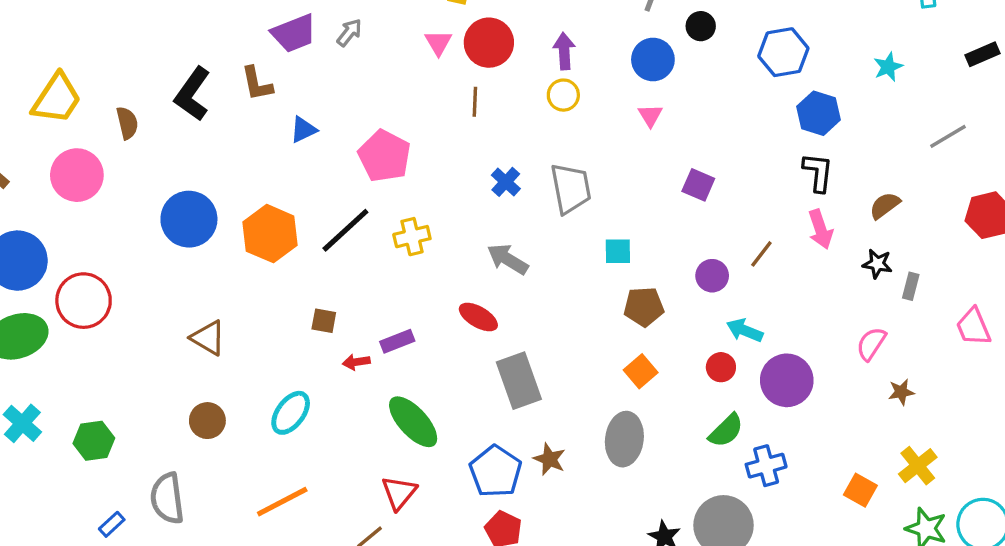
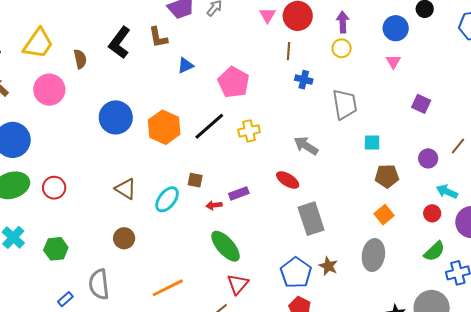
blue cross: (506, 182) -> (304, 80), moved, turned -30
red circle: (84, 301) -> (54, 188), moved, size x0.7
cyan ellipse: (291, 413) -> (167, 199), moved
green ellipse: (413, 422) -> (226, 246), moved

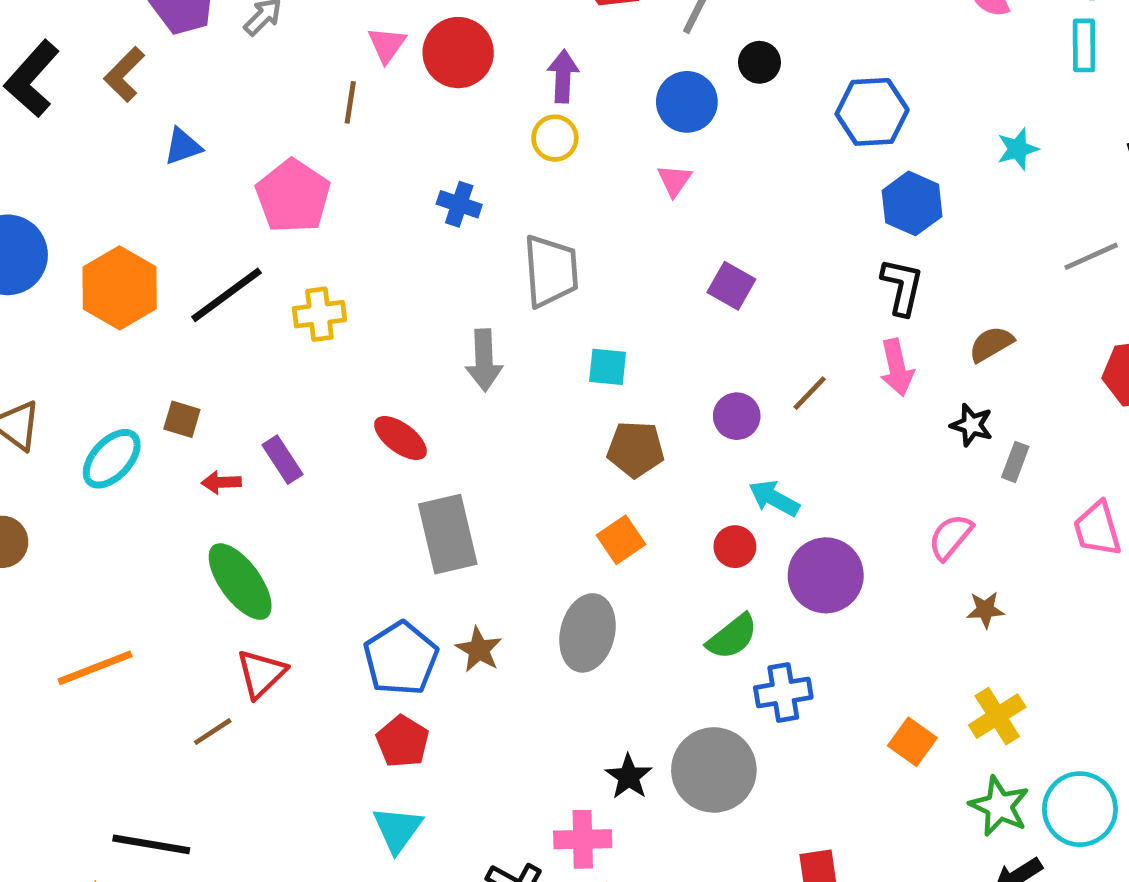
brown L-shape: (158, 37) -> (124, 74), turned 50
brown line: (289, 51) -> (350, 102), moved
gray arrow: (306, 146) -> (484, 360), moved, turned -130
purple rectangle: (239, 193) -> (282, 460), turned 72

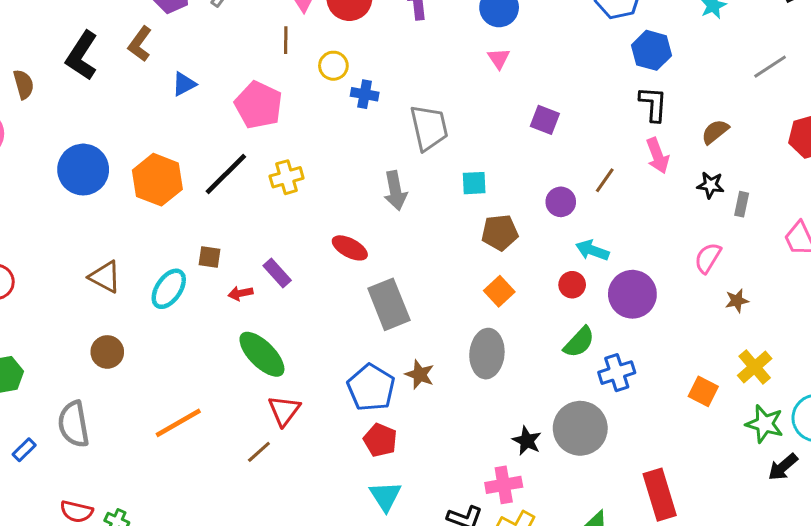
yellow circle: (555, 138) -> (333, 66), moved

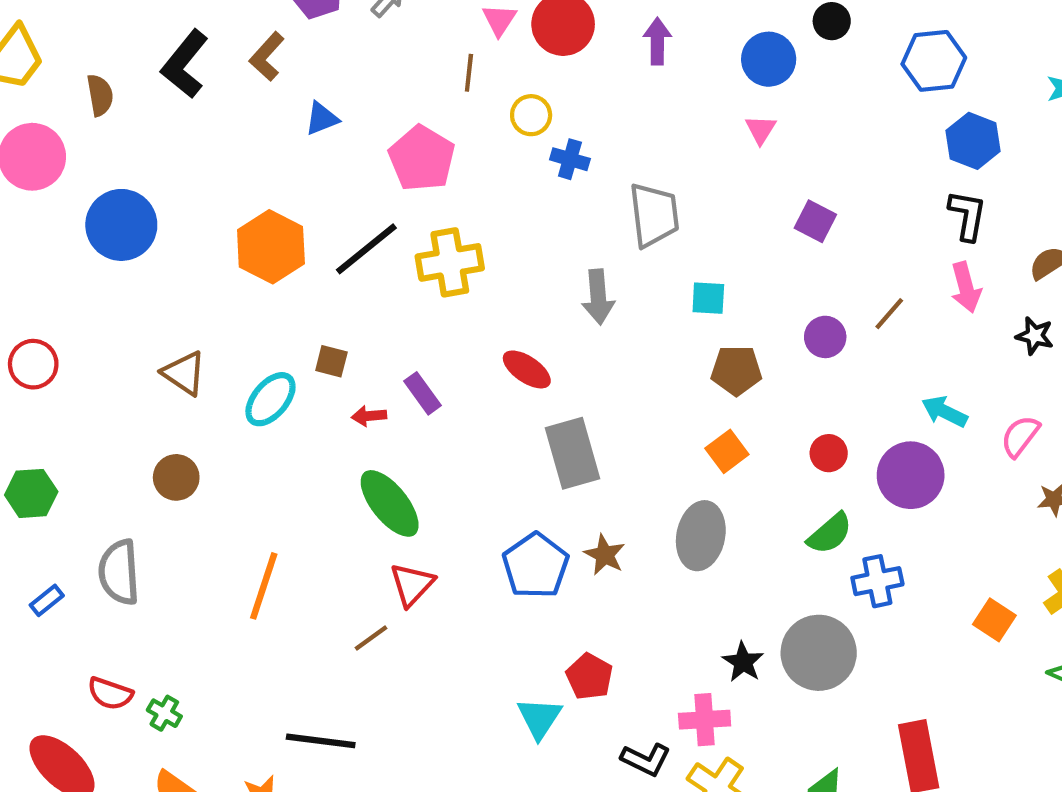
blue circle: (83, 170) -> (121, 225), moved
yellow cross: (287, 177) -> (450, 262), size x1.4
cyan arrow: (592, 250) -> (944, 412), moved
orange line: (178, 423) -> (264, 586), turned -48
red pentagon: (380, 440) -> (589, 676), moved

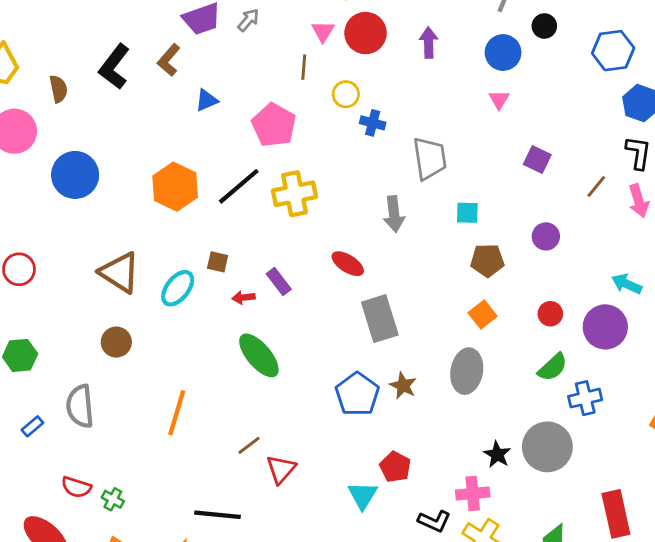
brown line: (889, 314) -> (596, 186), moved
brown triangle: (184, 373) -> (120, 272), size x1.4
red triangle: (412, 585) -> (281, 469), moved

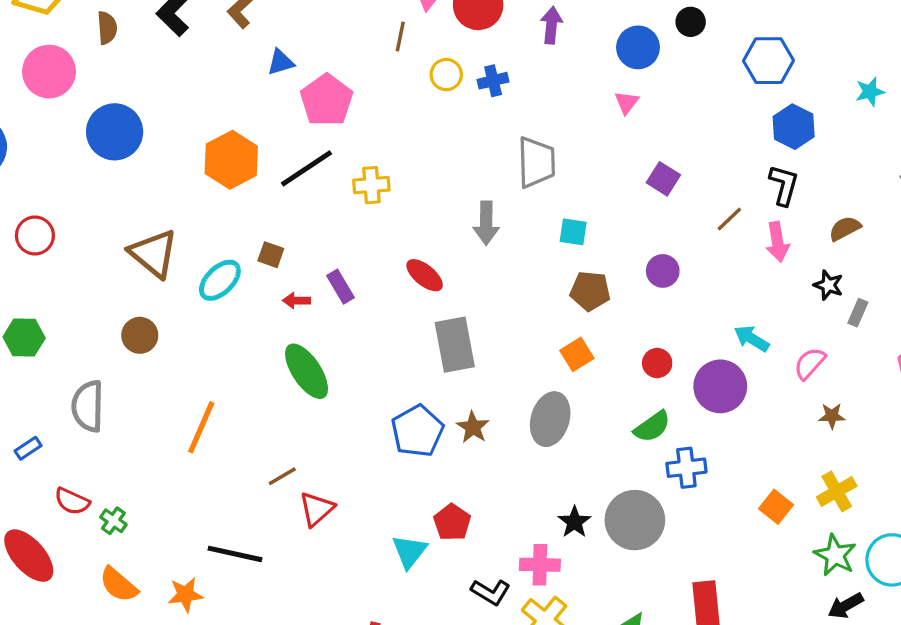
blue cross: (373, 123) -> (493, 81), moved, turned -35
pink pentagon: (274, 125) -> (327, 100), moved
yellow cross: (295, 194) -> (371, 185), size x0.7
blue rectangle: (32, 426) -> (28, 448), moved

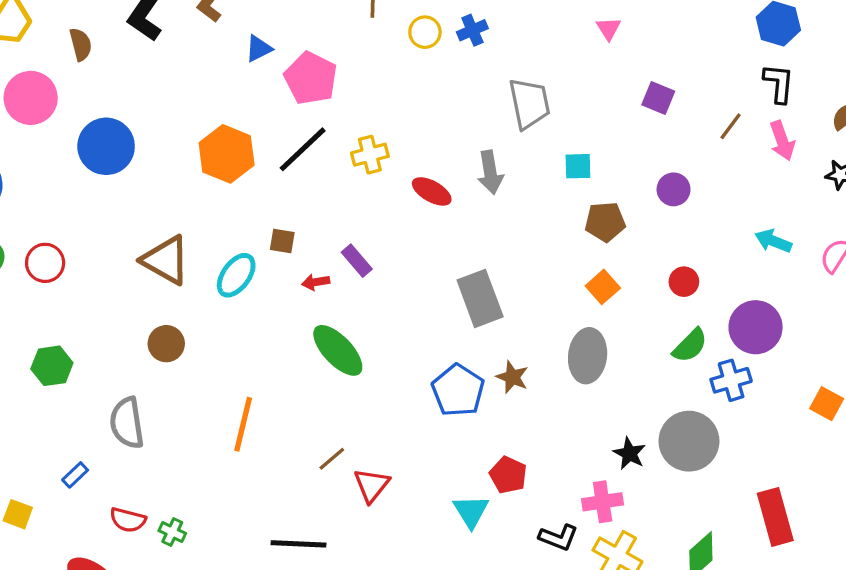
red ellipse: (425, 275) -> (432, 191), moved
purple circle: (720, 386) -> (756, 327), moved

